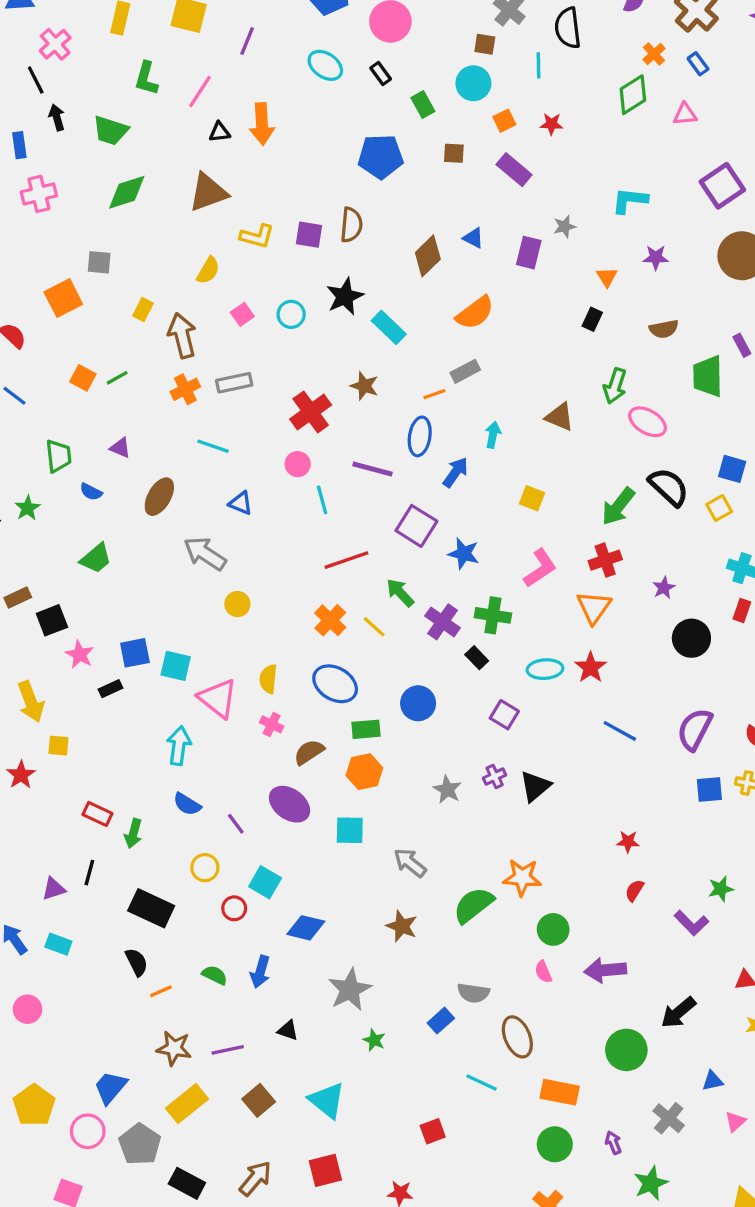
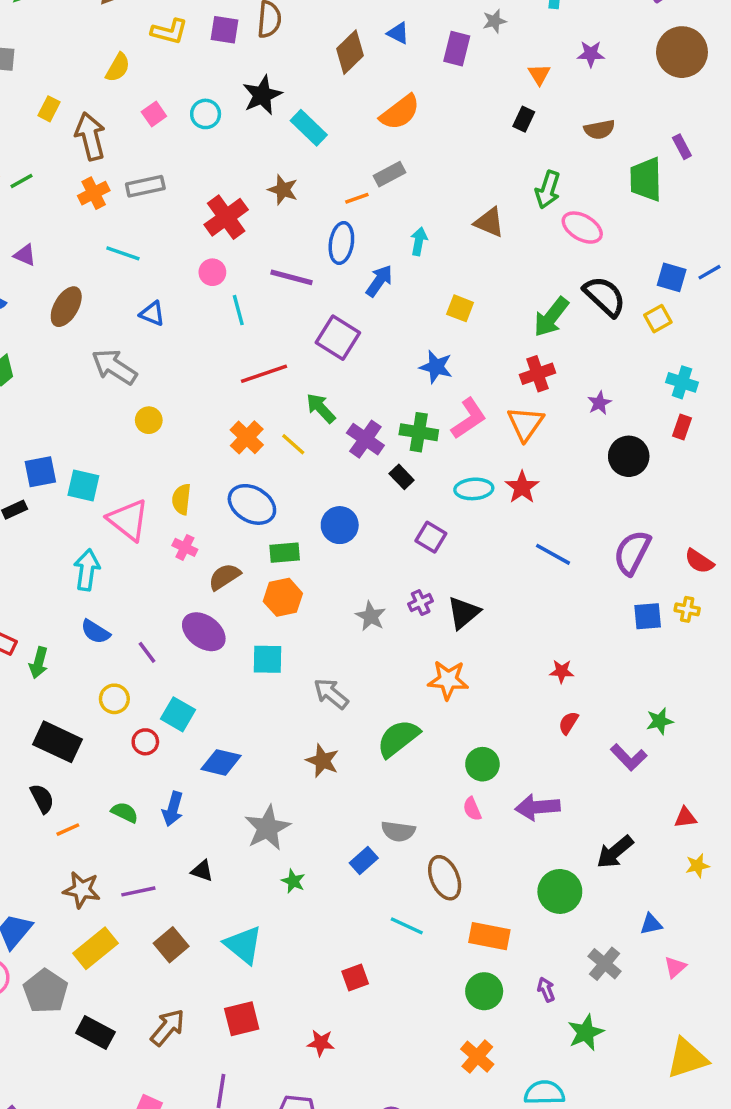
blue star: (464, 554) -> (436, 367), moved
pink L-shape: (540, 568) -> (469, 418), moved
orange star: (522, 877) -> (448, 680), moved

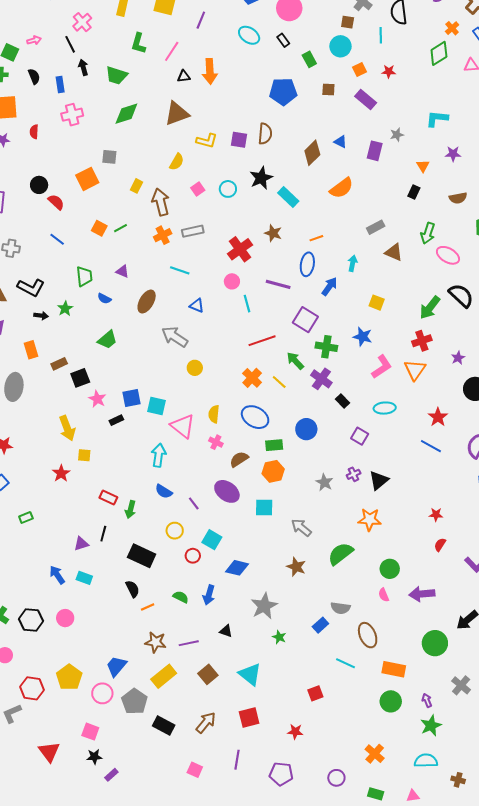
gray rectangle: (390, 174) -> (376, 227), moved
green cross: (419, 432) -> (326, 347), moved
red star: (522, 487) -> (438, 417), moved
green star: (586, 1033) -> (431, 726), moved
orange cross: (477, 1057) -> (375, 754), moved

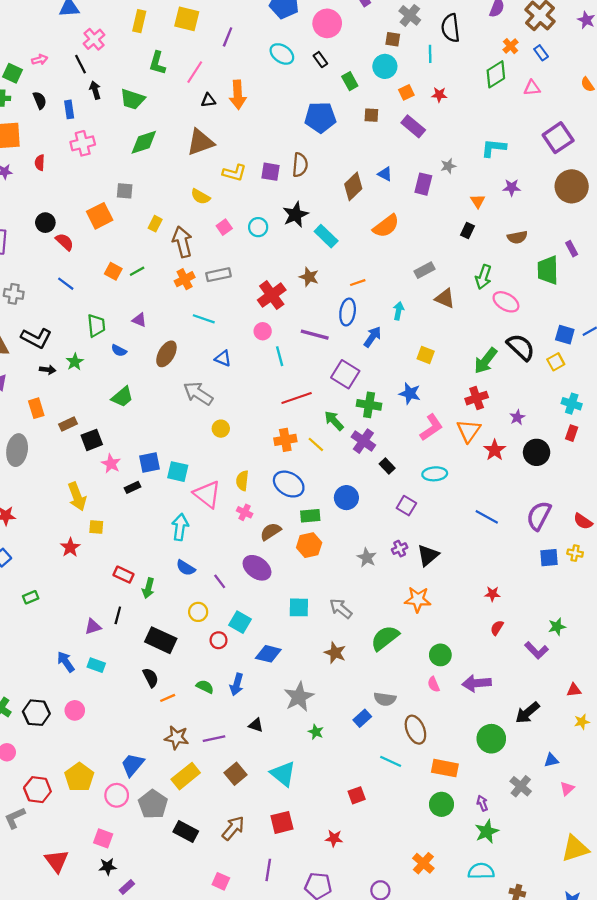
yellow semicircle: (177, 162) -> (200, 197), turned 90
orange cross: (252, 378) -> (285, 440), turned 36
red star: (438, 417) -> (495, 450), moved
cyan square: (264, 507) -> (299, 607), moved

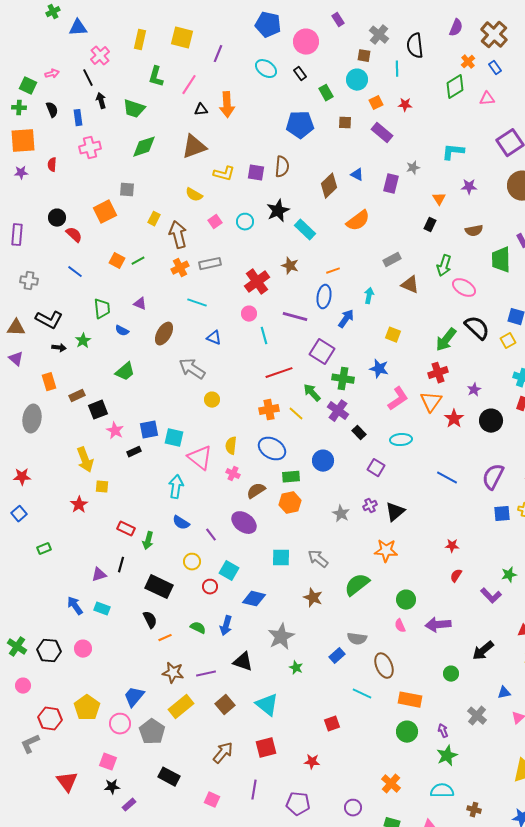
black triangle: (256, 725) -> (243, 662), size x1.5
green circle: (491, 739) -> (451, 674), size x0.6
black rectangle: (186, 831) -> (169, 777), moved

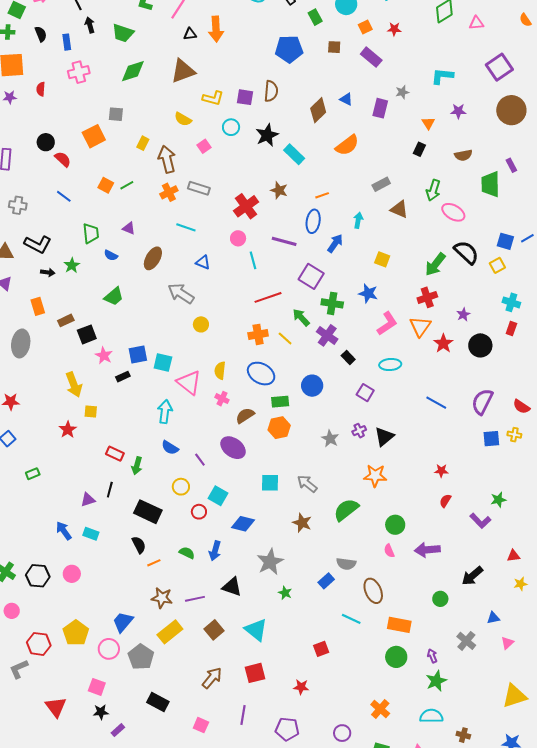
cyan circle: (245, 222) -> (231, 127), moved
gray rectangle: (210, 264) -> (199, 188), turned 30

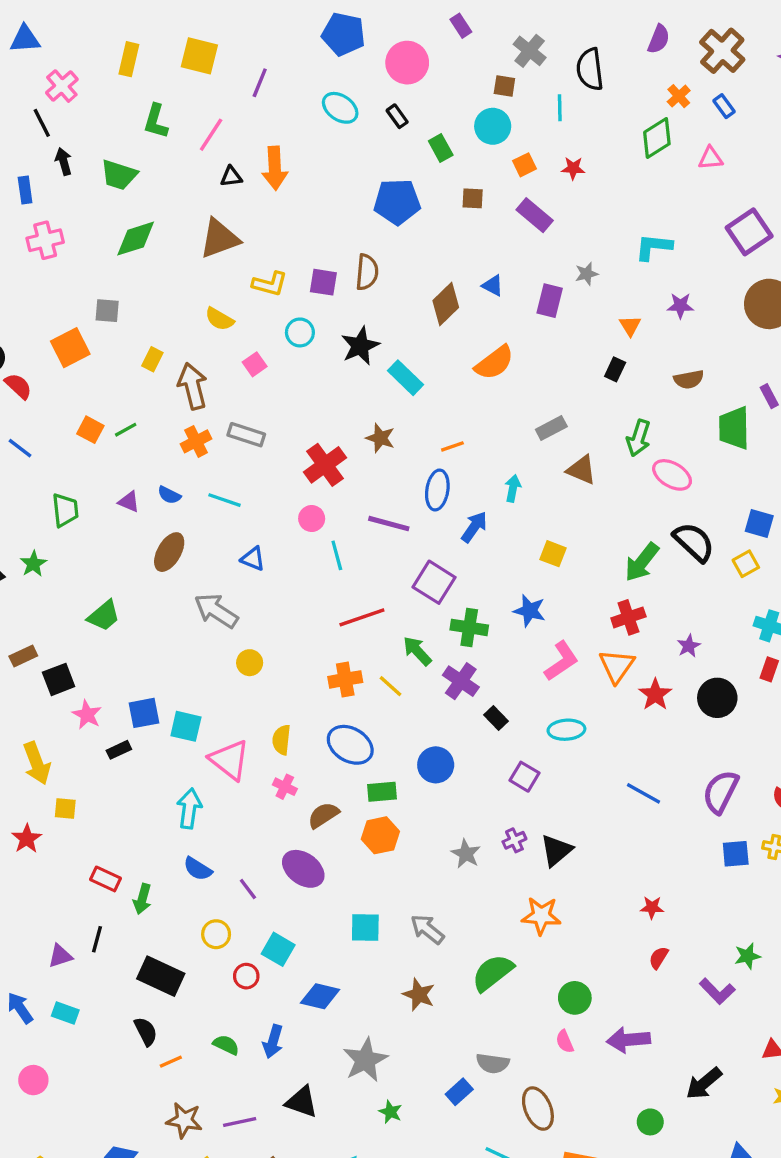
blue semicircle: (111, 255) -> (169, 495), moved

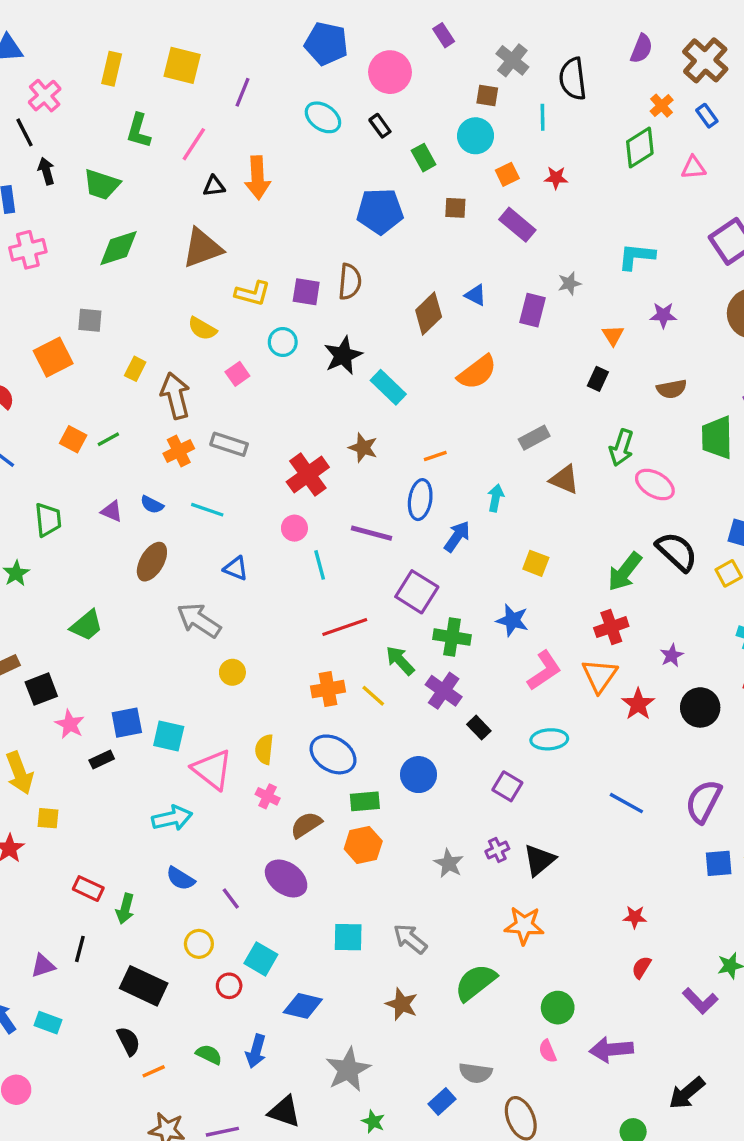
cyan arrow: (189, 808) -> (172, 818), turned 69

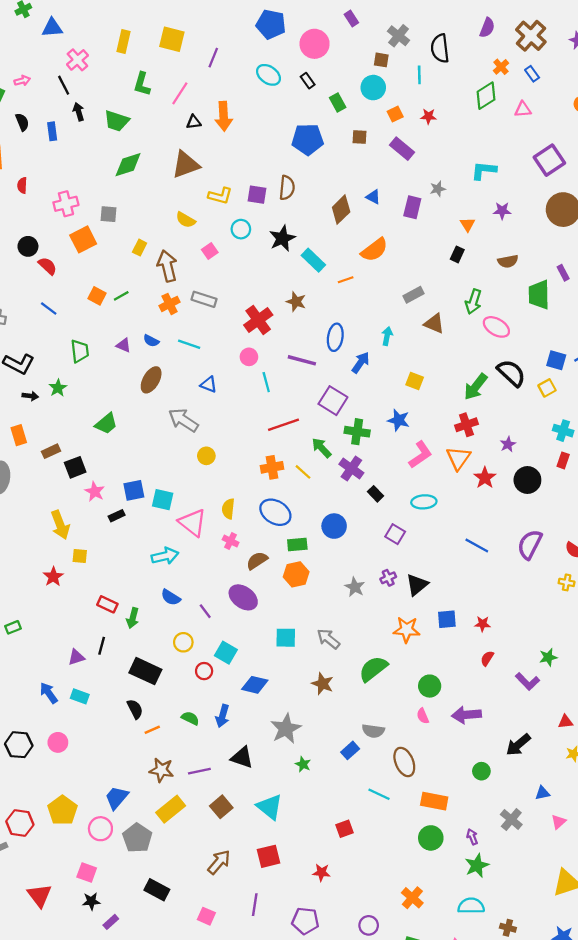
pink cross: (28, 250) -> (66, 204), moved
orange line: (435, 456) -> (346, 280), moved
blue square: (719, 863) -> (447, 619), moved

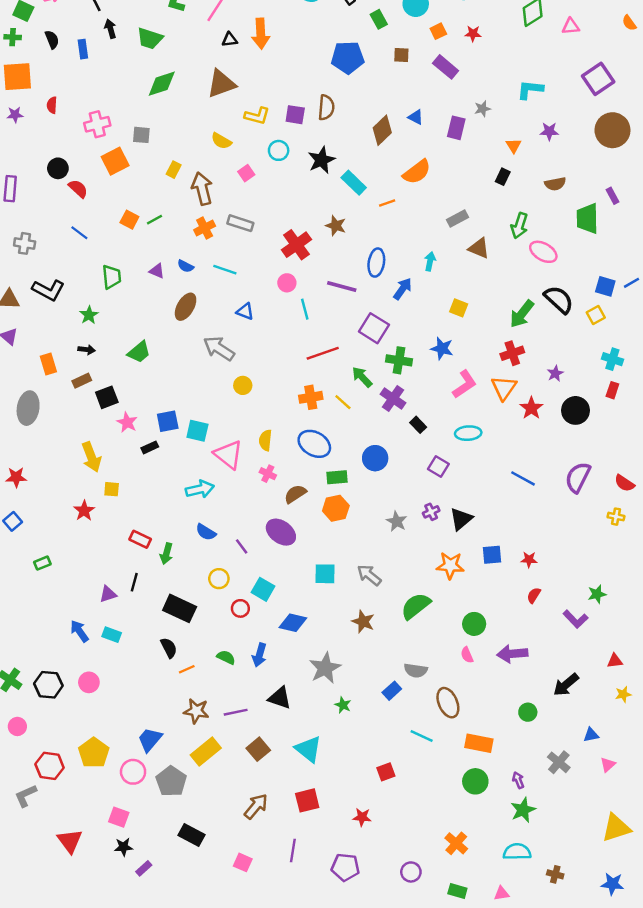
black arrow: (30, 396) -> (87, 350), moved

